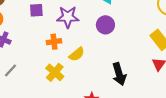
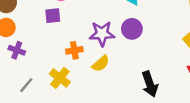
purple star: (68, 17) -> (102, 34), moved
yellow cross: (55, 72) -> (60, 78), moved

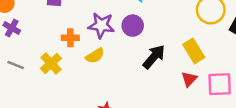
black arrow: (150, 84) -> (154, 57), moved, turned -130
gray line: (26, 85) -> (16, 65), turned 63

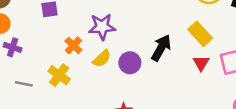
purple circle: (133, 26) -> (130, 63), moved
orange cross: (70, 38) -> (73, 45), turned -35

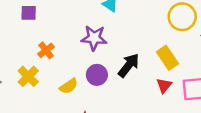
purple star: (102, 27) -> (94, 38), moved
yellow semicircle: (102, 59) -> (69, 86), moved

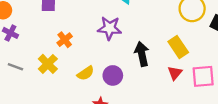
black arrow: (129, 65) -> (142, 54), turned -50
purple circle: (97, 75) -> (113, 75), moved

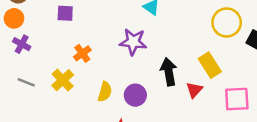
yellow semicircle: (86, 73) -> (105, 92), turned -42
red triangle: (175, 73) -> (194, 90), moved

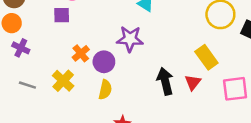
black arrow: (169, 72) -> (165, 81), moved
purple circle: (135, 95) -> (104, 62), moved

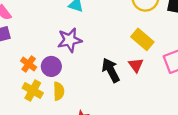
yellow cross: (63, 81) -> (33, 91), moved

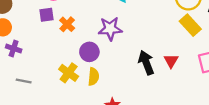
yellow rectangle: (142, 39) -> (190, 25), moved
orange cross: (29, 64) -> (67, 24), moved

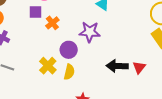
black arrow: (146, 63) -> (117, 66), turned -75

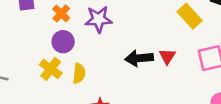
orange cross: (52, 23) -> (61, 13), moved
purple circle: (69, 50) -> (63, 42), moved

